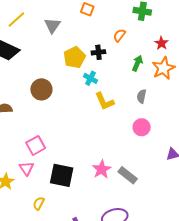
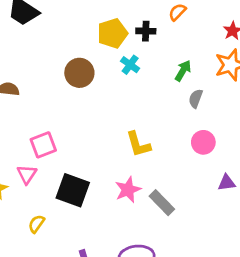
green arrow: (137, 63) -> (183, 71), moved
brown circle: (41, 89) -> (79, 73), moved
yellow L-shape: (105, 101) -> (138, 144), moved
pink circle: (142, 127) -> (203, 142), moved

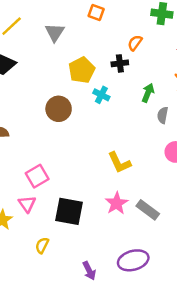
black cross: (146, 31) -> (120, 63), moved

